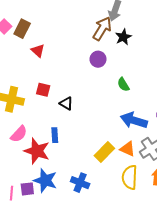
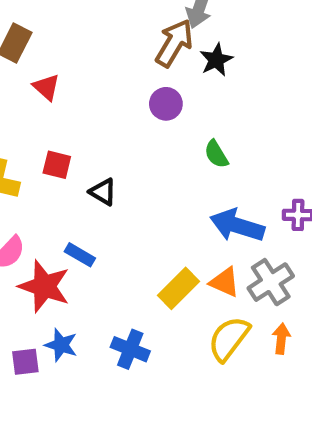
blue rectangle: (55, 135) -> (80, 255), turned -56
yellow semicircle: (130, 177) -> (229, 339), turned 35
blue star: (45, 180) -> (61, 345), size x0.7

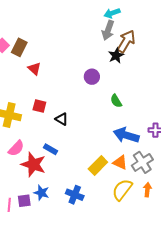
brown arrow: (174, 43) -> (126, 41), moved

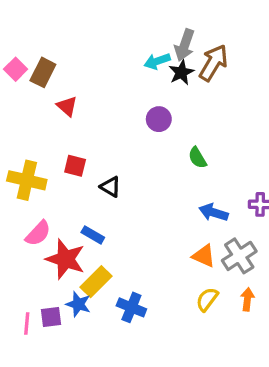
cyan arrow: (112, 13) -> (157, 61), moved
black star: (116, 55) -> (181, 72), moved
blue arrow: (126, 135) -> (213, 212), size x0.7
yellow rectangle: (98, 165) -> (96, 282), moved
yellow semicircle: (122, 190) -> (207, 299), size x0.7

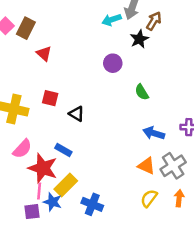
brown arrow: (213, 63) -> (154, 21), size x0.7
black star: (181, 72) -> (139, 39), moved
pink line: (27, 323) -> (39, 191), moved

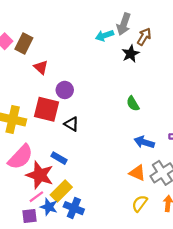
purple circle: (113, 63) -> (65, 90), moved
red square: (50, 98) -> (47, 109), size x1.6
pink semicircle: (22, 149) -> (20, 157), size x1.4
pink line: (39, 191) -> (36, 197), turned 49
blue cross: (92, 204) -> (74, 208), moved

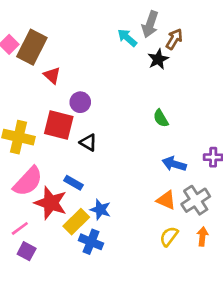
cyan arrow: (104, 36) -> (127, 38), turned 60
brown rectangle: (24, 43) -> (32, 47), size x1.4
pink line: (36, 197) -> (20, 228), moved
blue star: (49, 207) -> (100, 210), moved
purple square: (30, 216) -> (27, 251), moved, turned 35

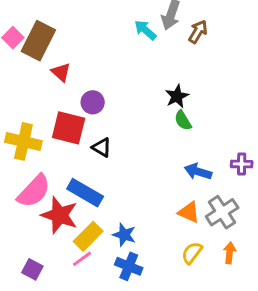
black star: (158, 59) -> (177, 96), moved
blue rectangle: (74, 183) -> (85, 193), size x1.6
blue star: (100, 210) -> (124, 235), moved
pink line: (20, 228) -> (82, 259), moved
blue cross: (91, 242) -> (129, 266), moved

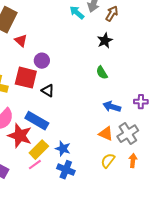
black star: (177, 96) -> (105, 41), moved

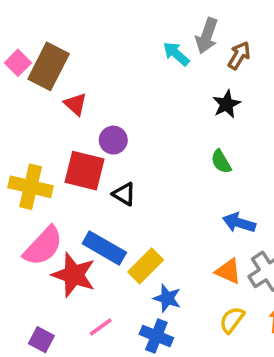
blue star: (63, 149) -> (167, 298), moved
yellow rectangle: (39, 150) -> (146, 266), moved

